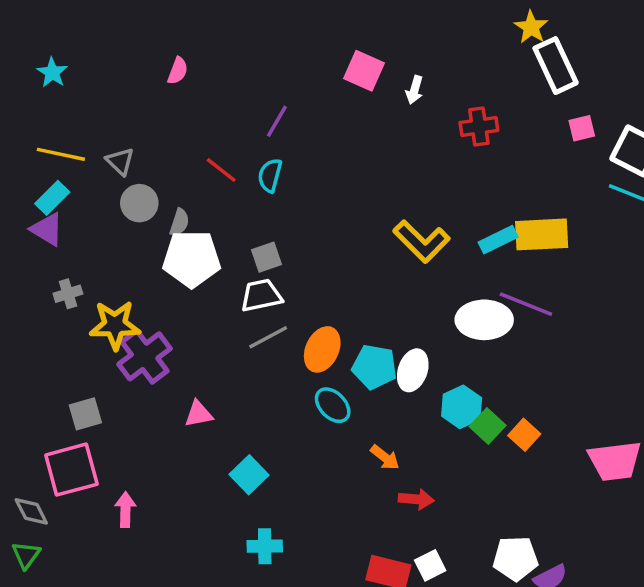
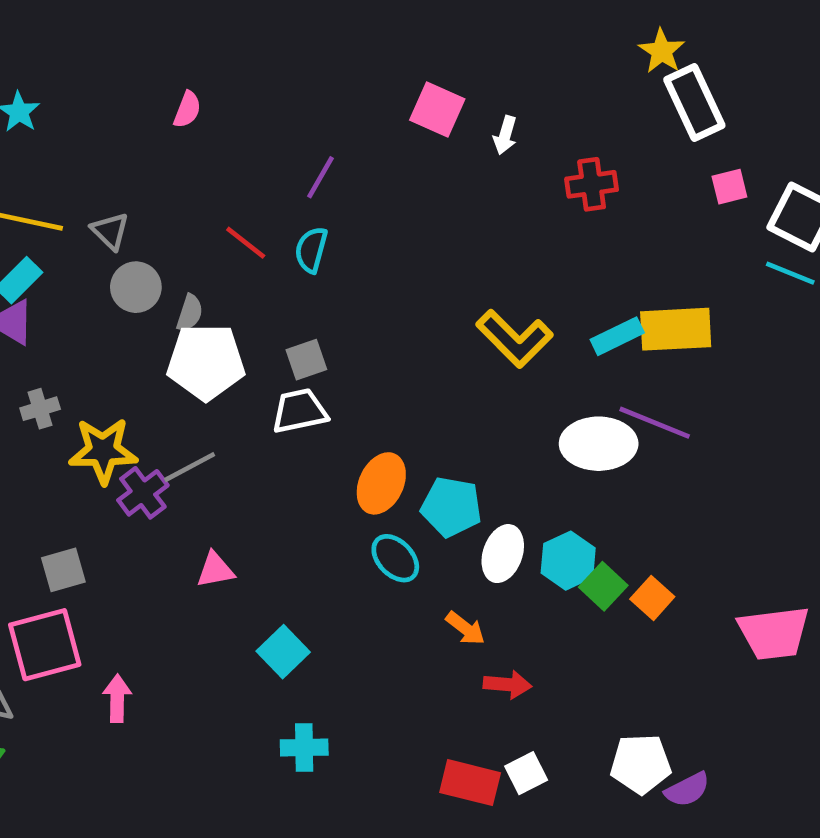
gray line: (268, 337) -> (190, 467), moved
purple cross: (145, 356) -> (143, 493), size x0.7
white ellipse: (413, 370) -> (503, 554), moved

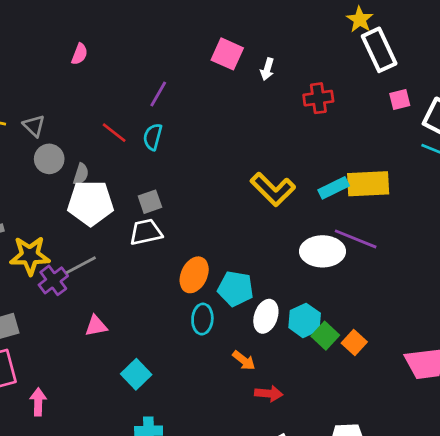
cyan ellipse: (395, 558) -> (202, 319), turned 48

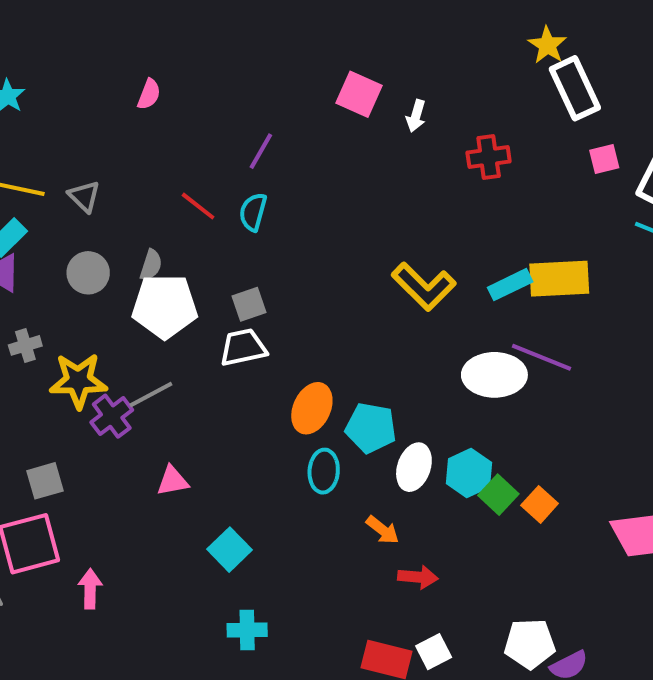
gray circle: (49, 159) -> (88, 273), moved

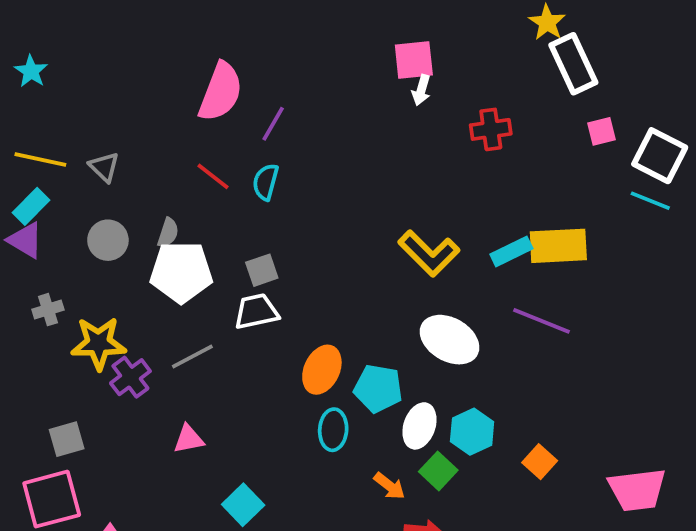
pink semicircle: (149, 94) -> (221, 92), moved, size x2.0
pink square: (359, 94) -> (414, 60), moved, turned -30
white ellipse: (494, 375) -> (450, 340), moved, turned 30
gray line: (151, 395) -> (192, 356), moved
green square: (498, 495) -> (438, 471), moved

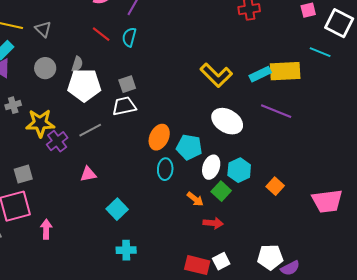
cyan line: (650, 201) -> (320, 52), moved

